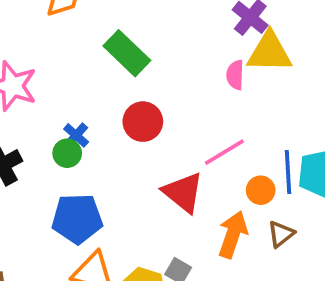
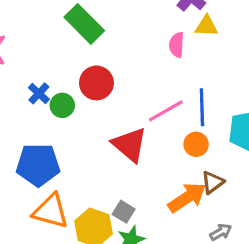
yellow triangle: (269, 52) -> (206, 26), size x0.6
green circle: (67, 153) -> (62, 105), moved
blue line: (288, 172) -> (202, 107), moved
orange arrow: (233, 234) -> (187, 197), moved, turned 36

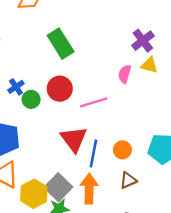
blue line: (202, 107) -> (93, 153), moved
pink line: (166, 111) -> (94, 102), moved
orange arrow: (187, 197) -> (89, 189), moved, turned -68
gray square: (124, 212) -> (58, 187), size x1.6

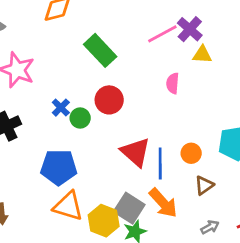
pink semicircle: (125, 74) -> (173, 83), moved
pink line: (94, 102) -> (162, 34), moved
orange arrow: (89, 189) -> (163, 203), turned 148

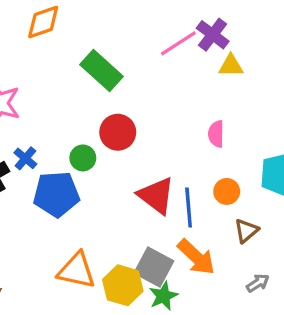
pink semicircle: (173, 83) -> (216, 134), moved
blue cross: (61, 108) -> (25, 158), moved
blue pentagon: (59, 167) -> (56, 194), moved

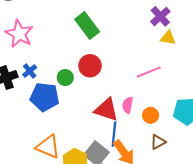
pink line: (178, 43) -> (149, 72), moved
pink semicircle: (216, 134) -> (128, 105), moved
red triangle: (156, 196) -> (106, 110), turned -30
blue line: (189, 208) -> (114, 134), moved

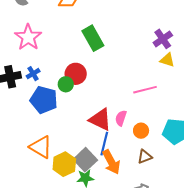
red circle: (90, 66) -> (76, 74), moved

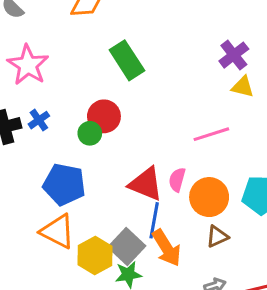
blue pentagon: (44, 100) -> (64, 184), moved
orange circle: (141, 131) -> (209, 197), size x1.6

